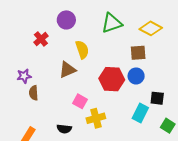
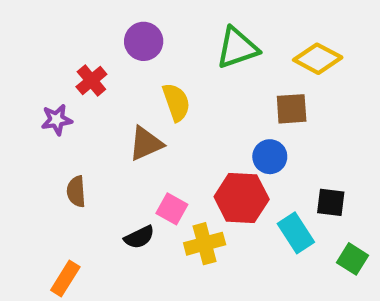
purple star: (24, 76) -> (57, 120), moved
blue circle: (136, 76) -> (270, 157), moved
red hexagon: (112, 79) -> (242, 198), moved
cyan rectangle: (140, 113) -> (296, 233), turned -60
black semicircle: (64, 129) -> (139, 237), moved, turned -32

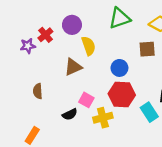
purple circle: (144, 41) -> (72, 25), moved
purple star: (57, 120) -> (28, 46), moved
blue circle: (270, 157) -> (119, 68), moved

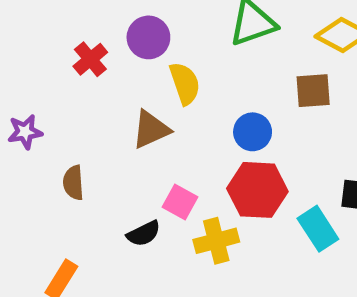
purple star: (28, 46) -> (25, 132), moved

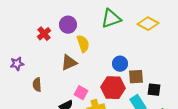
brown square: (313, 91) -> (136, 77), moved
blue circle: (253, 132) -> (120, 64), moved

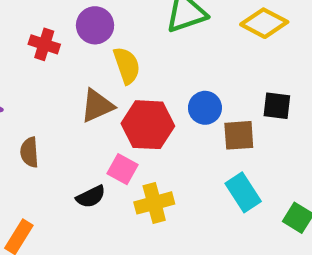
red cross: (44, 34) -> (44, 44), turned -32
red hexagon: (113, 88) -> (148, 125), moved
black square: (154, 90) -> (277, 106), moved

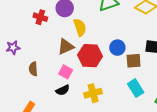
pink square: (122, 169) -> (66, 72), moved

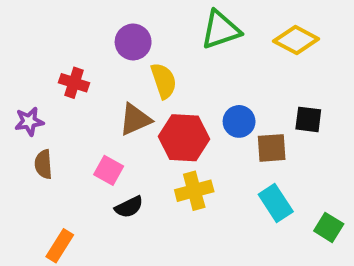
red cross: (40, 17) -> (74, 83), moved
brown semicircle: (33, 69) -> (43, 164), moved
pink square: (66, 72) -> (109, 170), moved
yellow cross: (93, 93) -> (194, 191), moved

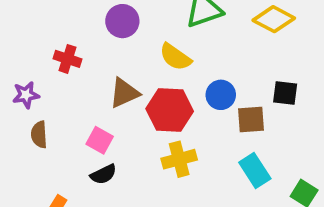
yellow semicircle: (164, 81) -> (175, 57), moved, turned 144
black semicircle: (129, 207) -> (103, 174), moved

